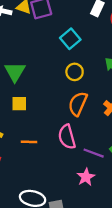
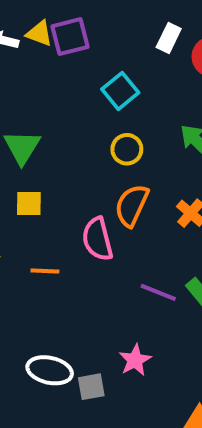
pink semicircle: (67, 137) -> (97, 239), moved
pink star: (86, 177) -> (135, 360), moved

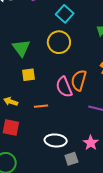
yellow circle: (127, 149) -> (59, 42), moved, size x1.5
orange semicircle: (132, 205) -> (79, 80), moved
white ellipse: (50, 370) -> (56, 140), moved

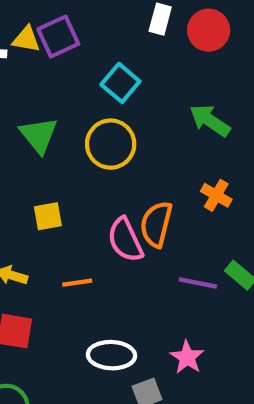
green triangle: (21, 48) -> (39, 135), moved

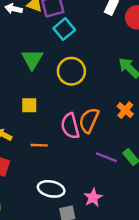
cyan square: (120, 83) -> (64, 29), moved

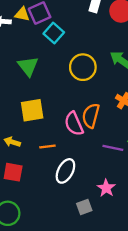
yellow circle: (71, 71) -> (83, 67), moved
yellow square: (29, 105) -> (32, 110), size x1.5
white ellipse: (51, 189) -> (65, 171), moved, turned -65

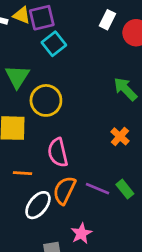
yellow circle: (83, 67) -> (46, 100), moved
orange semicircle: (91, 116) -> (64, 190), moved

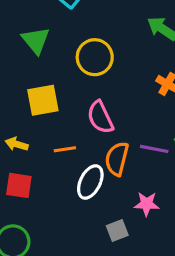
yellow circle: (46, 100) -> (95, 57), moved
pink star: (81, 233) -> (147, 204), turned -30

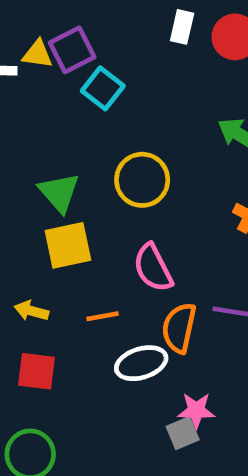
green triangle: (36, 40) -> (59, 192), moved
white ellipse: (90, 182) -> (141, 363), turned 48
pink star: (147, 204) -> (196, 410), moved

